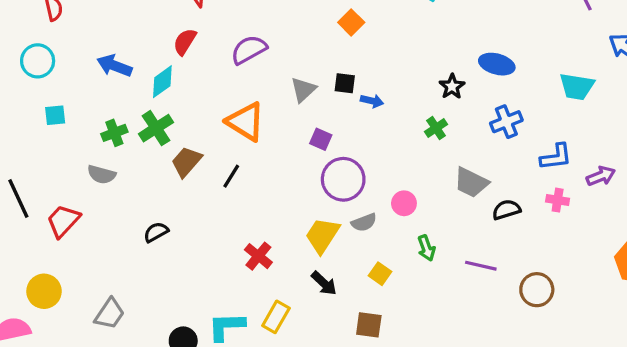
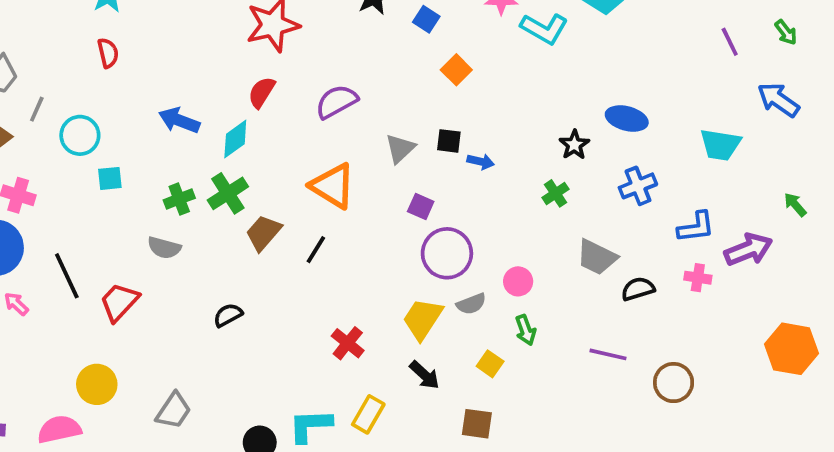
cyan circle: (38, 61) -> (80, 135), moved
purple arrow: (601, 176) -> (748, 250), size x1.4
green arrow: (426, 248) -> (526, 330), moved

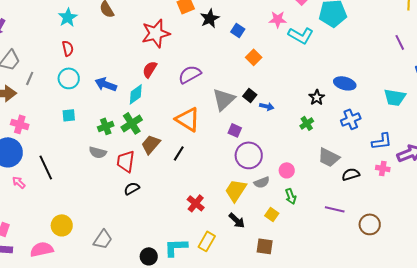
cyan circle: (80, 135) -> (69, 78), moved
black square: (449, 141) -> (250, 95), turned 32
gray triangle: (400, 148) -> (224, 99), size x1.4
red trapezoid: (119, 302) -> (126, 161), moved, turned -35

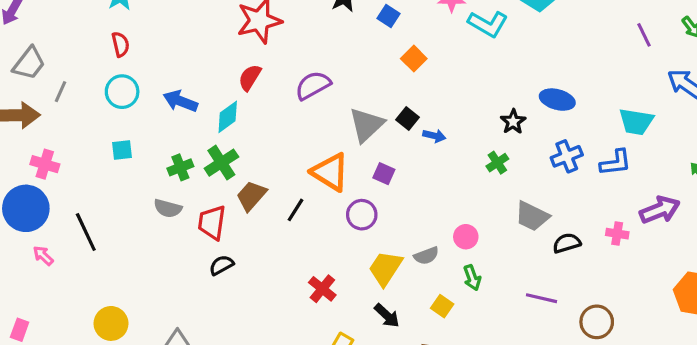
orange triangle: (188, 119) -> (330, 172), moved
blue L-shape: (382, 141) -> (616, 163), moved
purple circle: (249, 155) -> (362, 215), moved, size x0.7

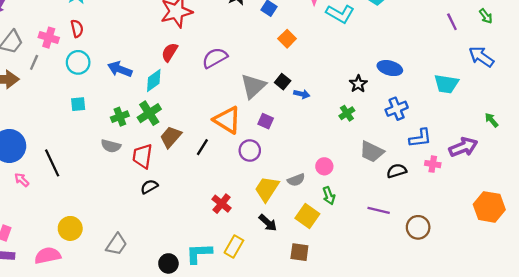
blue L-shape: (616, 163) -> (420, 138), moved
pink cross: (45, 164) -> (49, 38), moved
yellow square: (442, 306) -> (307, 216), size x1.5

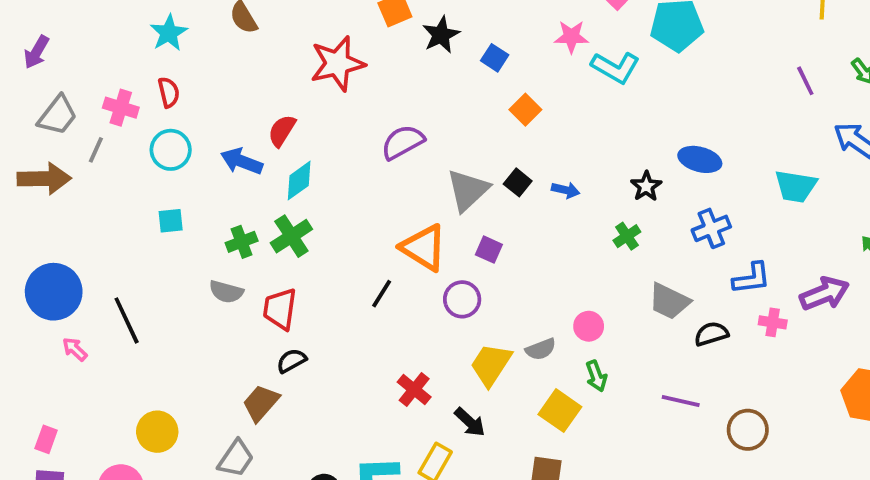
red semicircle: (170, 52) -> (282, 131), moved
blue arrow: (302, 94) -> (566, 190), moved
brown trapezoid: (171, 137) -> (261, 403), moved
black arrow: (268, 223) -> (470, 422), moved

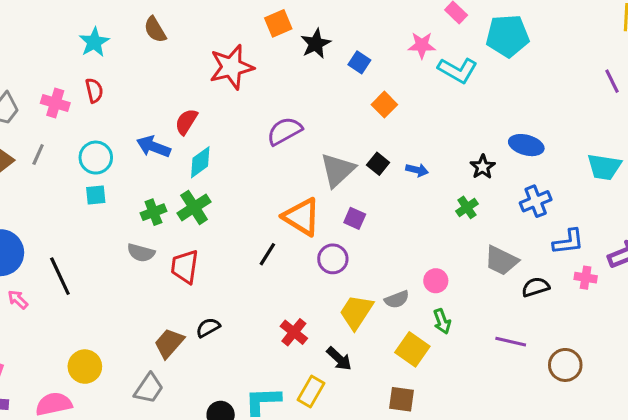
gray line: (96, 150) -> (38, 154), moved
cyan circle: (171, 150) -> (96, 158), moved
black semicircle: (291, 361) -> (208, 328), moved

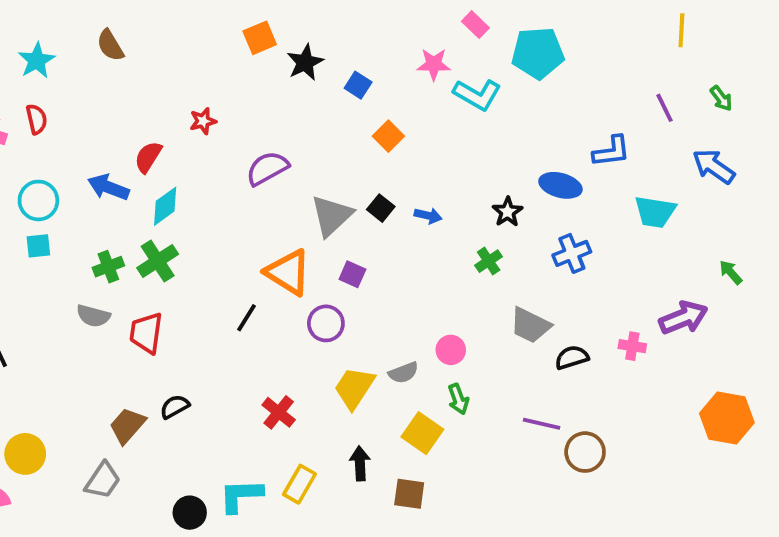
red star: (231, 67) -> (203, 121), moved, size x0.5
blue L-shape: (568, 242) -> (612, 151), moved
black arrow: (339, 359) -> (360, 463), moved, turned -136
brown circle: (565, 365) -> (585, 452), moved

